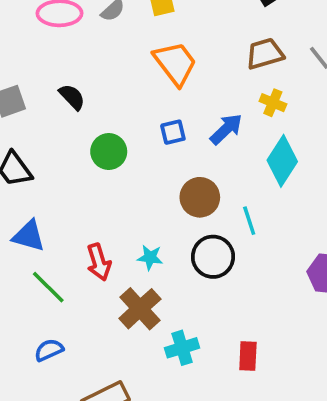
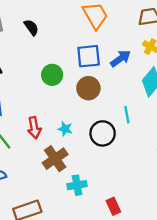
blue square: (173, 132) -> (89, 56), size x1.6
green circle: (109, 152) -> (52, 75), moved
brown circle: (200, 197) -> (88, 88), moved
red rectangle: (248, 356) -> (113, 206), moved, turned -35

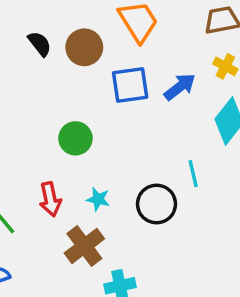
green circle: (52, 75) -> (75, 138), moved
brown circle: (88, 88) -> (84, 47), moved

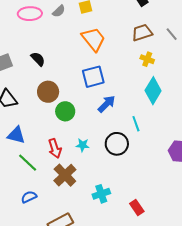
brown circle: (84, 47) -> (48, 92), moved
blue arrow: (180, 87) -> (107, 104), moved
brown cross: (84, 246) -> (65, 175), moved

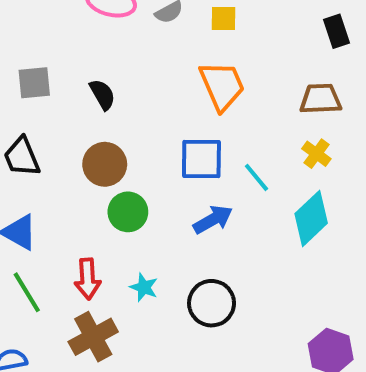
cyan line: (136, 124) -> (257, 177), moved, turned -35

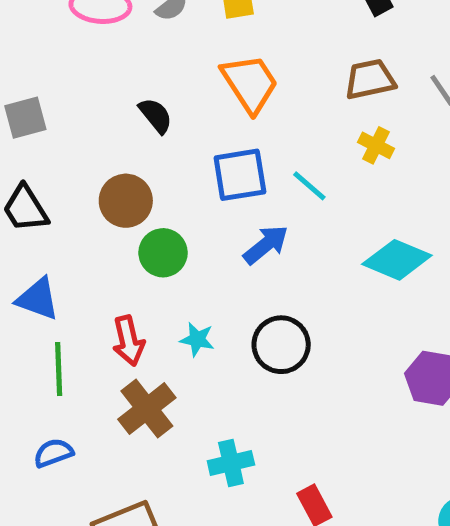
black semicircle: (102, 95) -> (156, 115), moved
cyan diamond: (311, 218) -> (397, 260), moved, turned 76
green line: (27, 292) -> (59, 369), turned 39

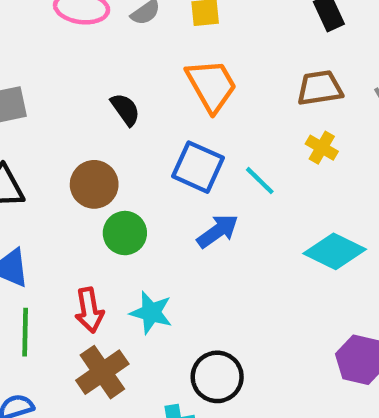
blue square: (240, 175) -> (198, 167), turned 30
cyan star: (197, 339) -> (151, 313), size x1.4
black circle: (281, 345) -> (217, 377), moved

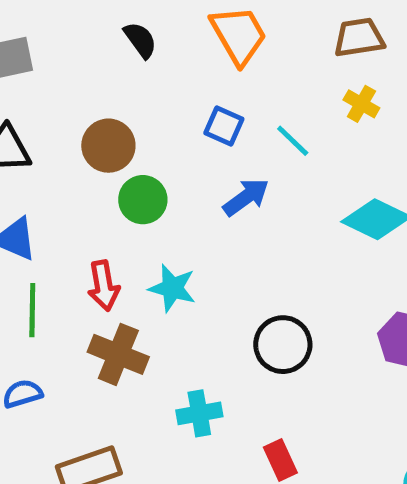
black semicircle: (125, 109) -> (140, 40), moved
blue square: (198, 167) -> (224, 126), size x0.7
brown cross: (102, 372) -> (118, 354), turned -33
black circle: (217, 377) -> (283, 345), moved

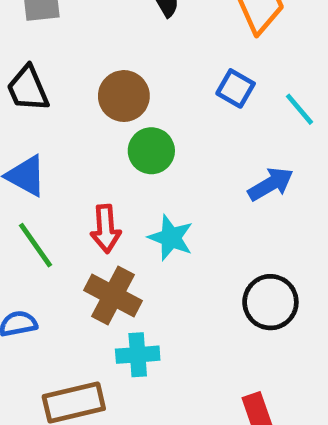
blue arrow: (246, 197) -> (271, 184), moved
green line: (32, 310) -> (36, 245), turned -42
cyan cross: (199, 413) -> (138, 355), moved

